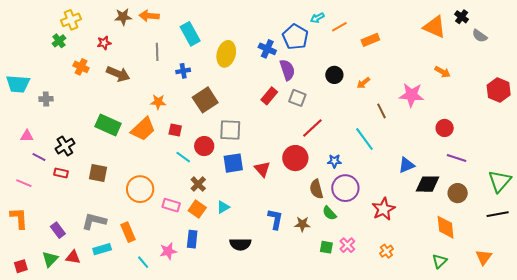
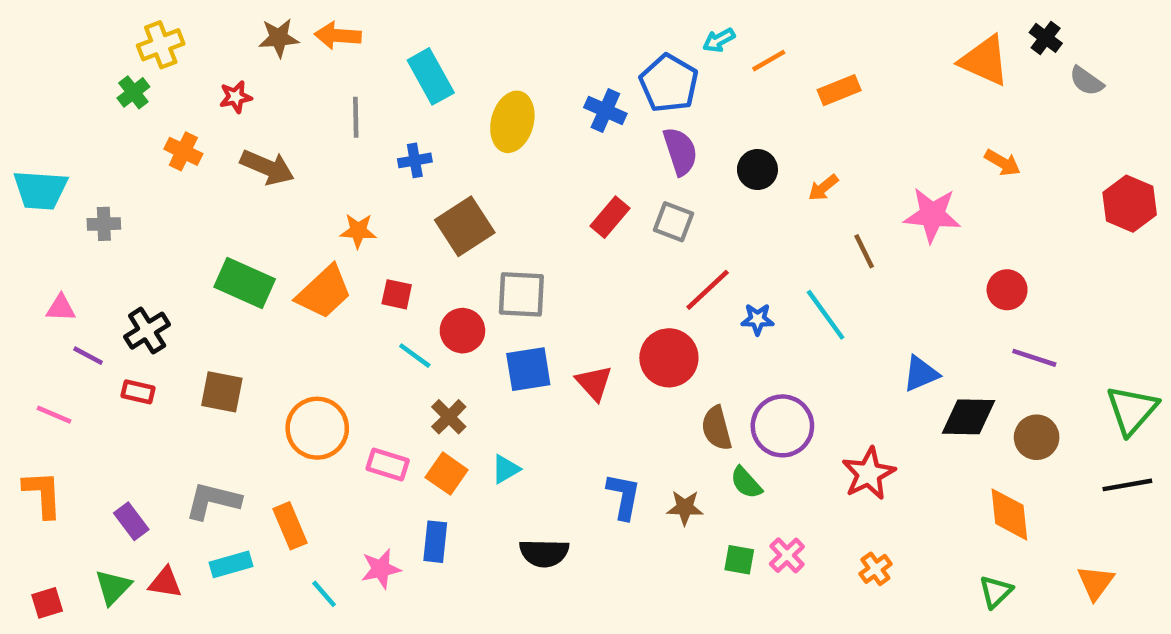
purple semicircle: (287, 70) -> (680, 151), moved
blue star: (334, 161) -> (757, 319), moved

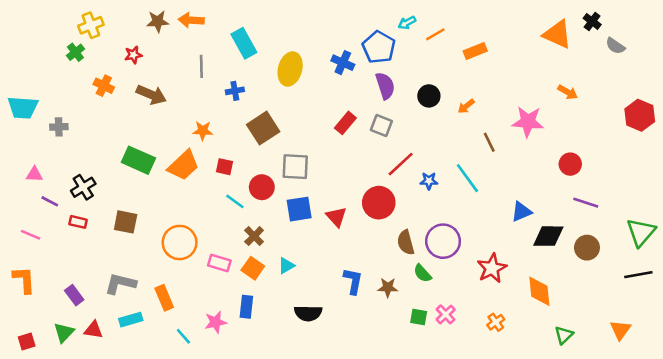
orange diamond: (1009, 514) -> (539, 291), moved

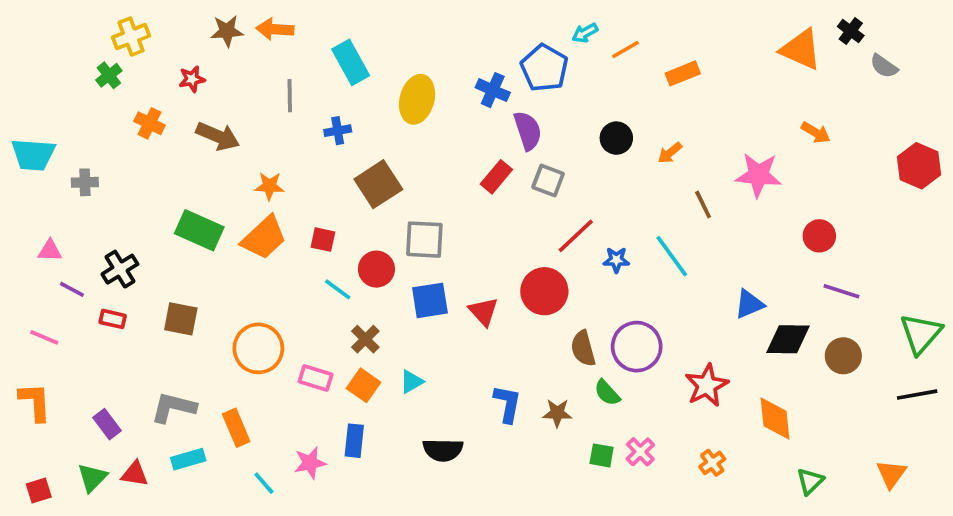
purple semicircle: (385, 86) -> (528, 131), moved
orange star: (203, 131) -> (269, 186), moved

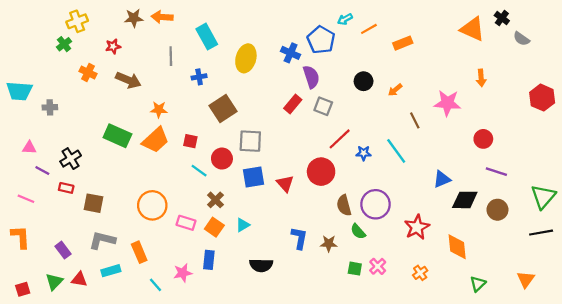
orange arrow: (816, 133) -> (481, 78), turned 56
brown square: (181, 319) -> (93, 203), moved

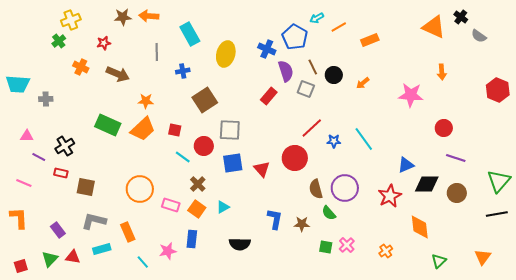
gray square: (323, 106) -> (306, 89), moved
brown line: (415, 120) -> (313, 67), moved
red star: (417, 227) -> (390, 196), moved

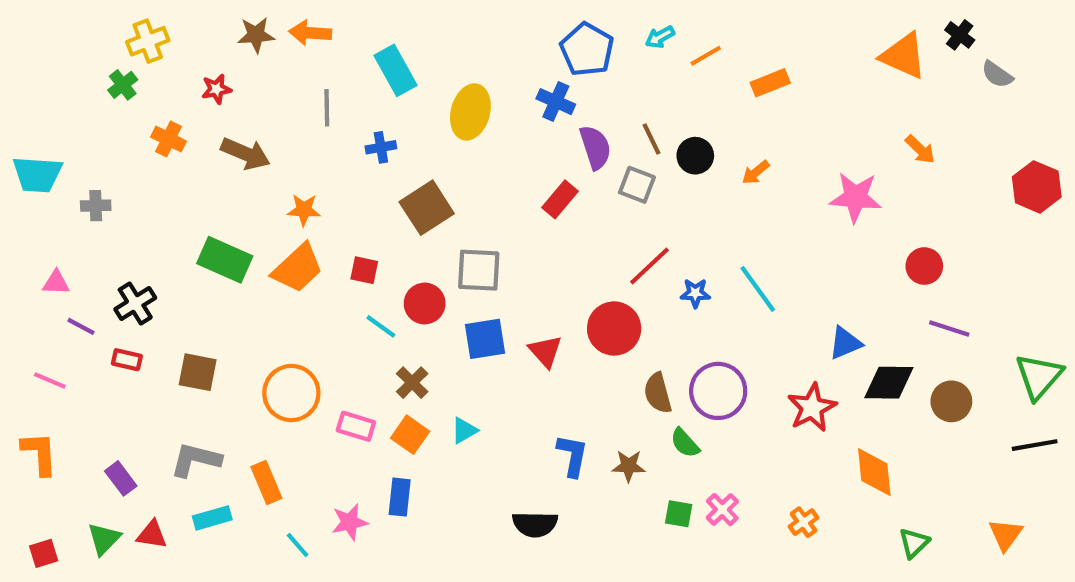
blue pentagon: (295, 37) -> (587, 49), moved
orange arrow: (442, 72) -> (920, 149), turned -42
brown square: (86, 187) -> (198, 372), moved
black semicircle: (240, 244) -> (535, 524), moved

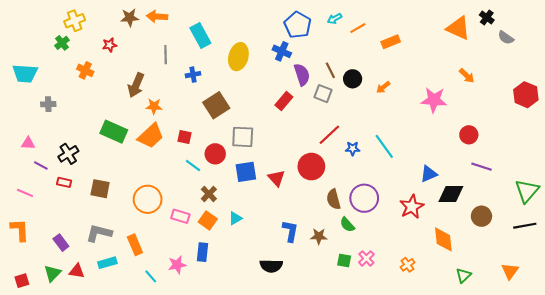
brown arrow: (246, 154) -> (136, 85), moved, turned 90
cyan trapezoid: (37, 174) -> (25, 74), moved
brown circle: (951, 401) -> (481, 216), moved

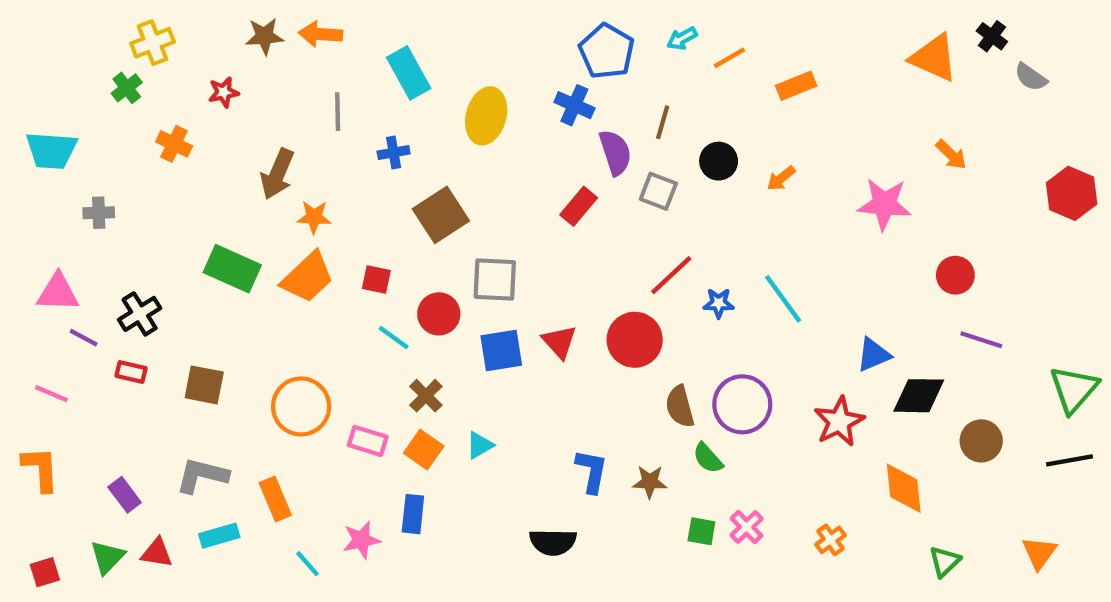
brown line: (330, 70) -> (663, 122), moved, turned 42
pink triangle: (28, 143) -> (58, 292), size x1.5
red triangle: (276, 178) -> (559, 342), moved

